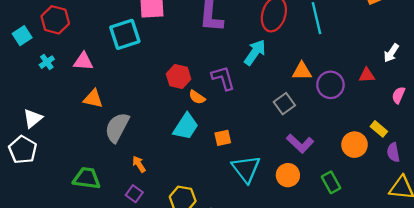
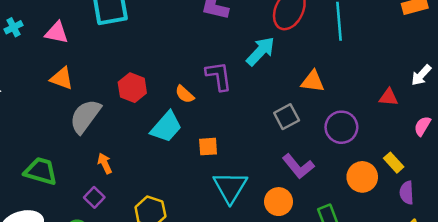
red hexagon: (179, 77) -> (132, 88), moved
purple circle: (330, 85) -> (341, 127), moved

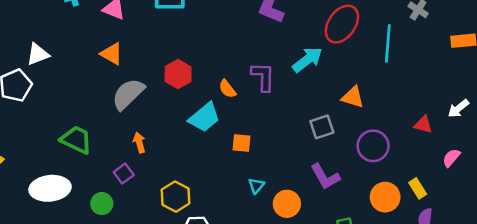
cyan triangle: (230, 187) -> (256, 186), size x0.5
orange circle: (279, 202) -> (287, 204), moved

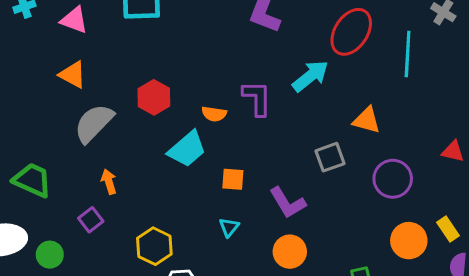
orange semicircle: (227, 89) -> (214, 114), turned -42
purple L-shape: (325, 177) -> (287, 203), moved
cyan triangle: (256, 186) -> (229, 227), moved
green circle: (102, 204) -> (50, 255), moved

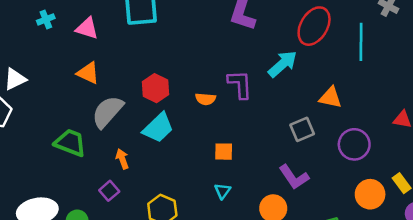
cyan trapezoid: (187, 149) -> (158, 128), moved
green trapezoid: (32, 180) -> (70, 143), moved
purple L-shape: (287, 203) -> (294, 177), moved

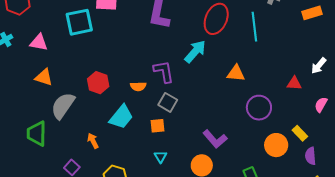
cyan trapezoid: (158, 128) -> (121, 117), moved
gray square: (302, 129) -> (168, 102), moved, turned -30
green trapezoid: (70, 143) -> (37, 134), turned -104
orange arrow: (122, 159) -> (93, 141), moved

